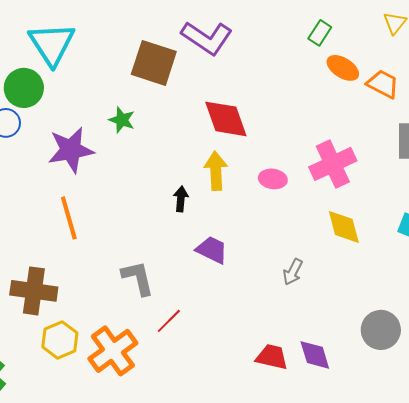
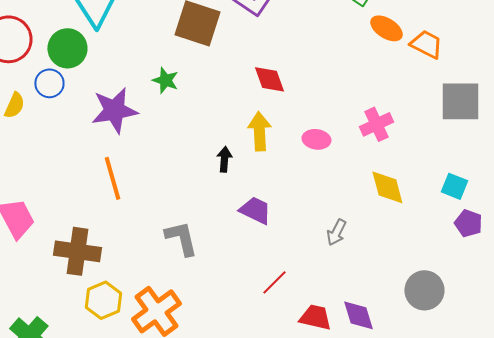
red diamond: (226, 119) -> (269, 79), size x0.7
pink cross: (333, 164) -> (376, 124), size x0.7
red line: (169, 321) -> (274, 282), moved

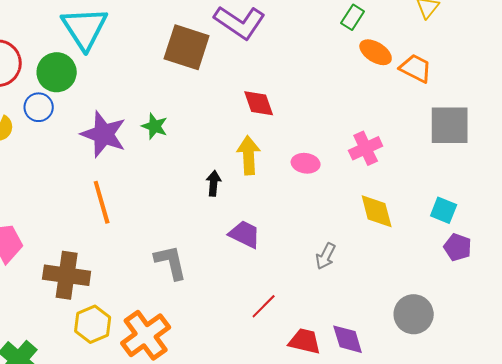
green star: (165, 80) -> (155, 126), moved
purple star: (114, 110) -> (104, 134), turned 30

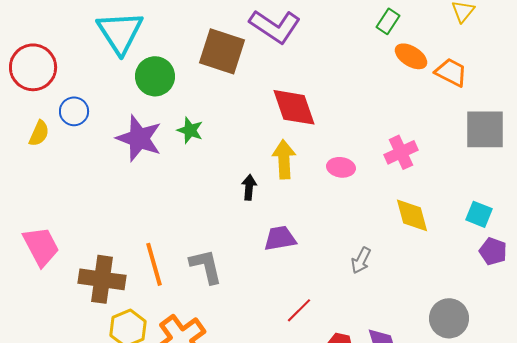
green circle: (57, 72) -> (155, 76), moved
red diamond: (259, 103) -> (294, 107), size x1.4
orange line: (102, 202) -> (154, 264), moved
purple trapezoid: (245, 234) -> (280, 238), turned -36

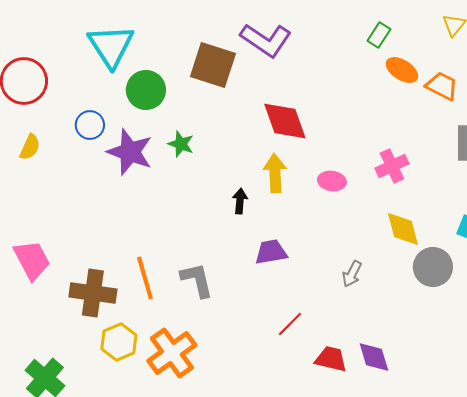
blue circle: (74, 111) -> (90, 125), moved
gray circle: (449, 318) -> (433, 267), moved

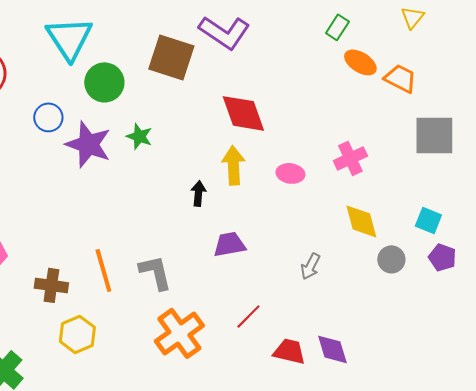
gray circle: (433, 267) -> (391, 259), size x0.7
brown cross: (93, 293) -> (51, 285), size x0.7
orange cross: (172, 353) -> (179, 333), moved

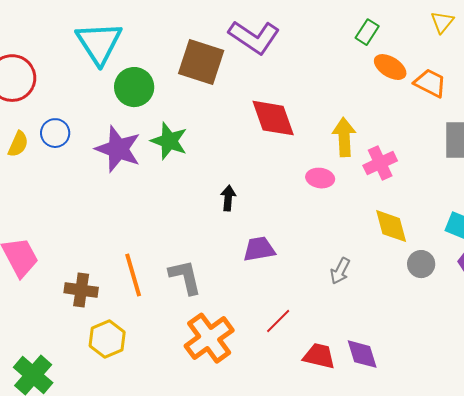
blue circle: (48, 117) -> (55, 133), moved
green star: (139, 136) -> (169, 141), size x1.4
yellow arrow: (233, 165) -> (344, 137), moved

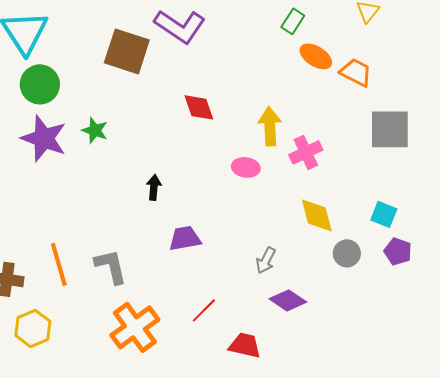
green circle: (134, 87) -> (40, 84), moved
red diamond: (273, 118) -> (199, 107), size x0.7
green star: (169, 141) -> (95, 130), size x0.7
purple diamond: (362, 354) -> (288, 300), moved, turned -39

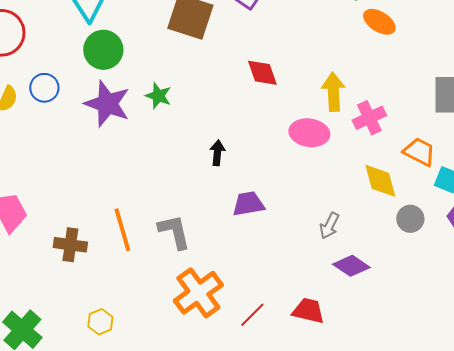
orange trapezoid: (356, 72) -> (419, 152), moved
pink ellipse: (246, 167) -> (309, 133), size x1.4
red line: (204, 310) -> (252, 315), moved
yellow hexagon: (33, 328) -> (100, 322), moved, size x0.7

